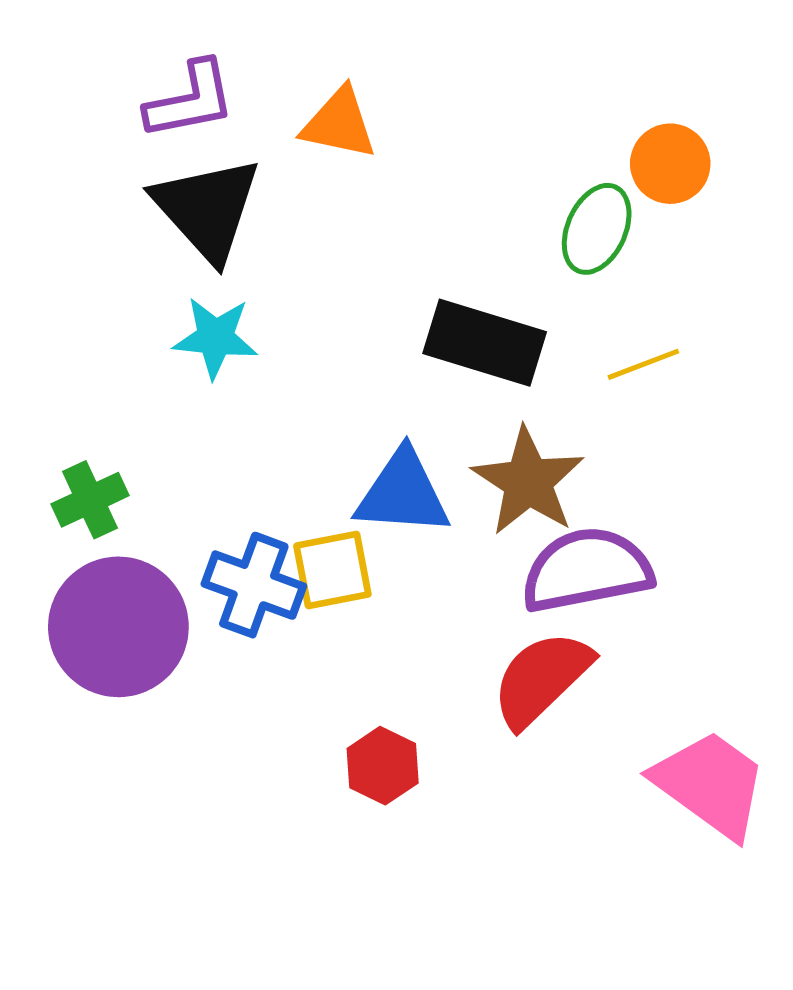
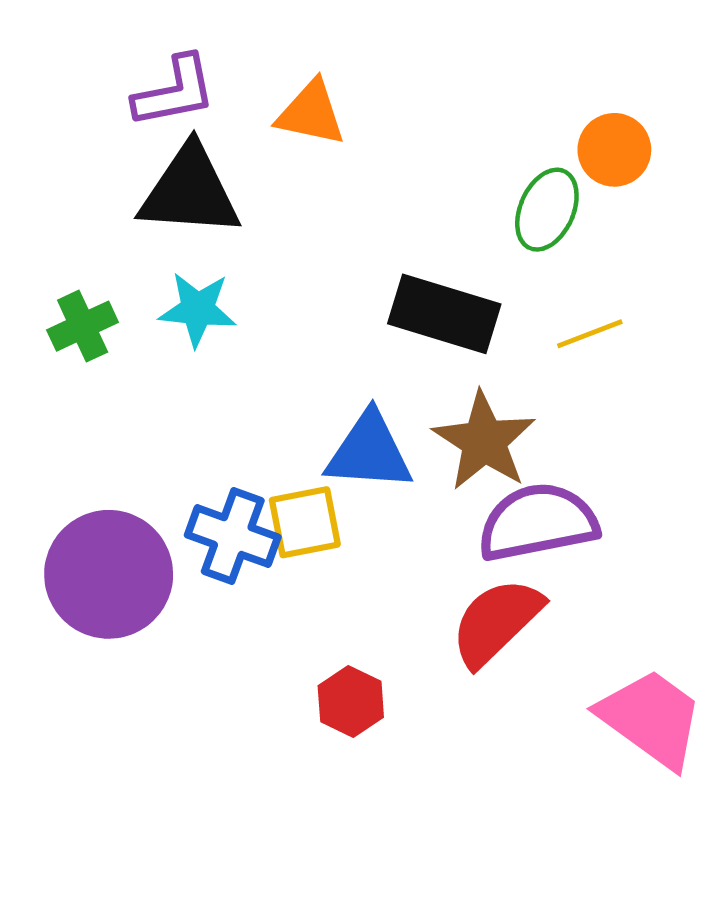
black triangle: (207, 209) -> (190, 191), turned -44
green cross: (90, 500) -> (83, 326), moved

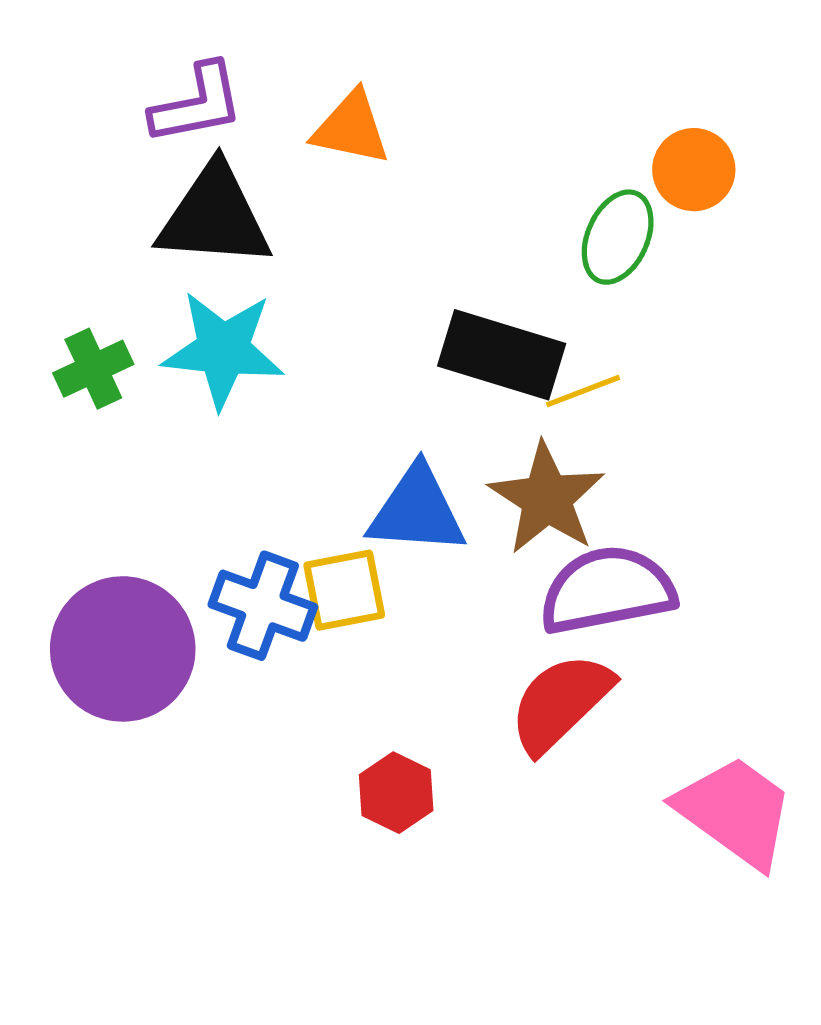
cyan star: (198, 309) -> (223, 350), size x1.4
yellow line: (590, 334) -> (583, 391), moved

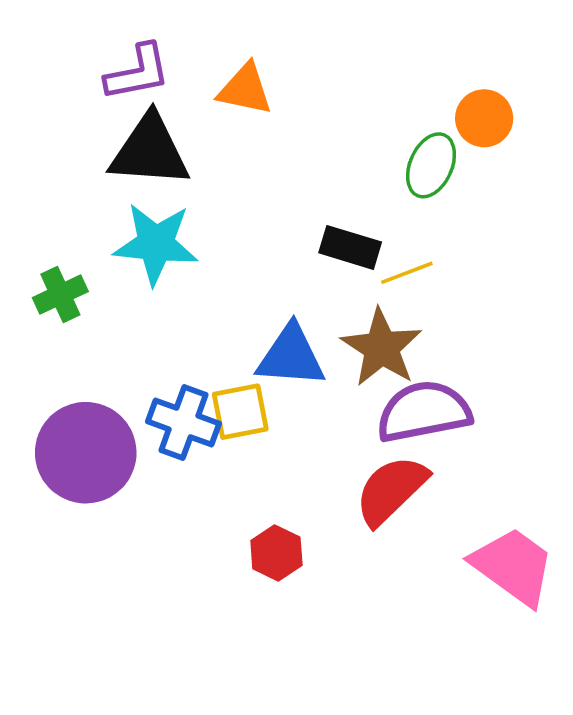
black rectangle: (502, 355) -> (350, 247), size x0.7
green cross: (93, 369) -> (60, 295), moved

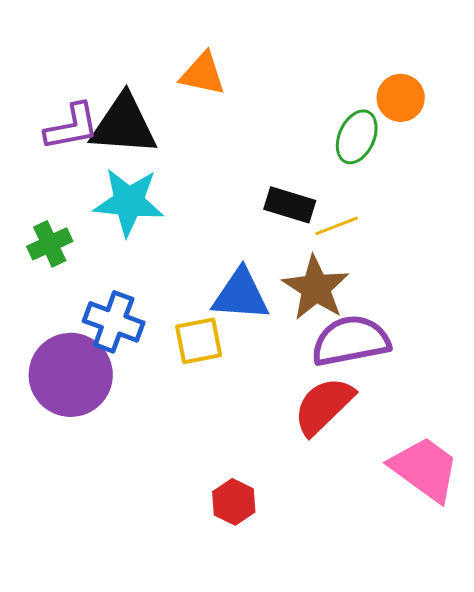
purple L-shape: (138, 72) -> (72, 127), moved
blue cross: (184, 423) -> (114, 322), moved
red hexagon: (276, 553) -> (234, 502), moved

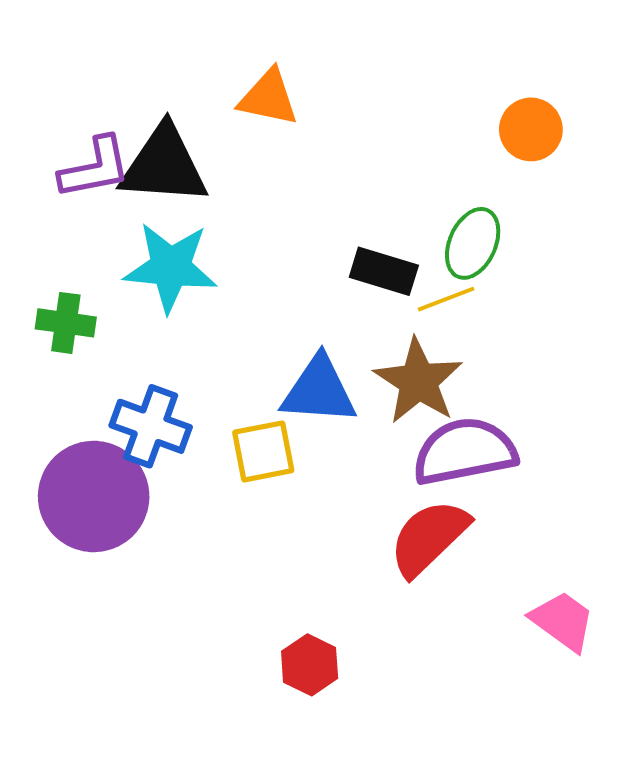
green ellipse: (357, 137) -> (473, 243), moved
green cross: (50, 244) -> (66, 323), turned 33
pink trapezoid: (425, 469) -> (563, 621), size x0.7

